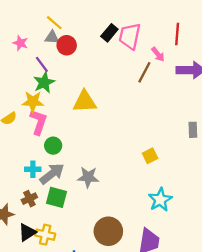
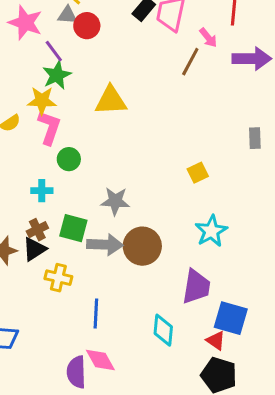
pink star: (20, 43) -> (25, 23), size x1.6
gray arrow: (52, 174) -> (105, 245), moved, turned 40
brown circle: (108, 231) -> (142, 246), moved
black triangle: (27, 232) -> (34, 249), moved

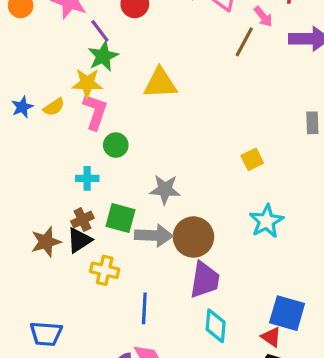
purple trapezoid: (196, 287) -> (205, 280), moved

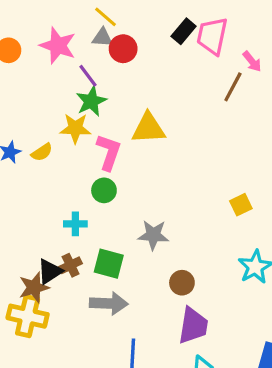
pink L-shape: (95, 112) -> (109, 152), moved
gray arrow: (154, 235) -> (109, 303), moved
brown circle: (193, 237) -> (182, 283), size x0.6
black triangle: (79, 240) -> (50, 272), moved
yellow cross: (105, 270) -> (28, 316), moved, size x1.4

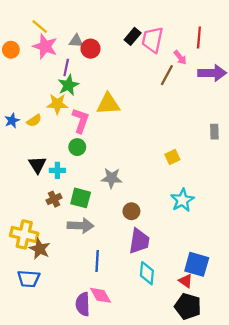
yellow line: (106, 17) -> (40, 26), moved
purple line: (88, 76) -> (66, 67), turned 49
black triangle: (50, 272) -> (37, 165), moved, turned -30
brown star: (34, 287) -> (40, 249), moved, turned -30

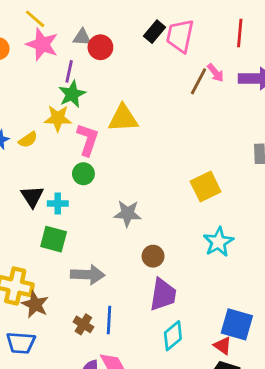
pink arrow: (180, 57) -> (216, 73), moved
yellow square: (172, 157) -> (206, 187), size x1.5
green square: (81, 198) -> (54, 239), moved
brown cross: (54, 199) -> (83, 324), moved, turned -32
cyan diamond: (147, 273) -> (173, 336), turned 45

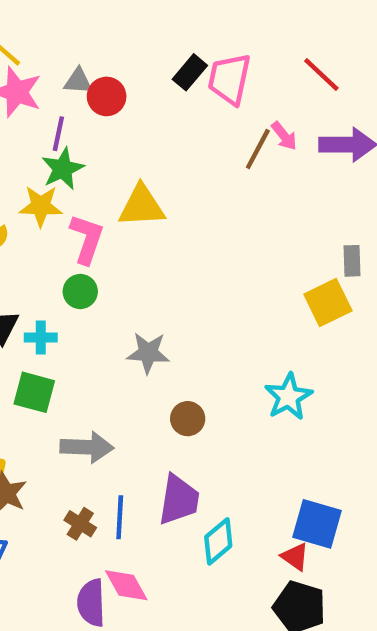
red line: (240, 33) -> (321, 75), turned -52
yellow square: (206, 187) -> (328, 302), moved
purple trapezoid: (163, 295) -> (179, 500), moved

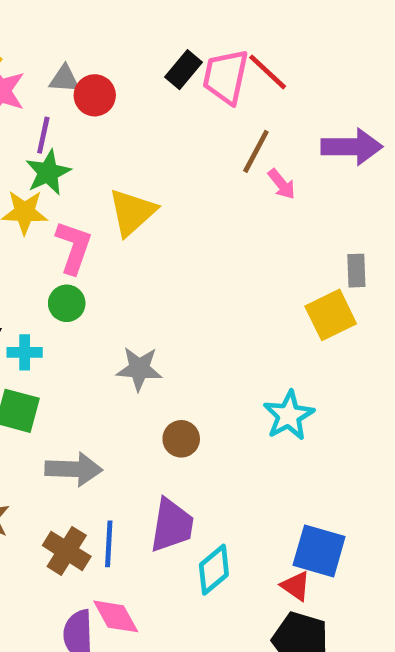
red line: (321, 75) -> (268, 72), moved
pink arrow: (284, 136) -> (282, 184), moved
yellow triangle: (142, 206) -> (132, 212), turned -39
brown cross: (80, 524) -> (67, 551), size x1.4

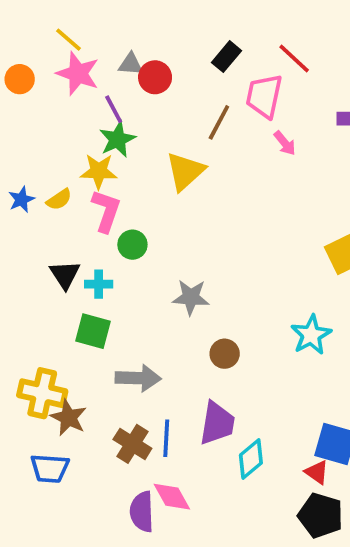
pink trapezoid: (226, 77) -> (264, 96), moved
purple line: (43, 135) -> (114, 109), turned -40
brown line: (256, 151) -> (219, 122), moved
pink arrow: (282, 184) -> (285, 143), moved
pink L-shape: (74, 247) -> (106, 211), moved

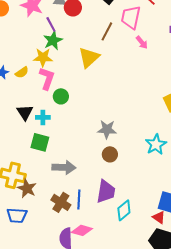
gray star: (191, 297) -> (107, 129), moved
pink diamond: (172, 497) -> (82, 230), turned -45

